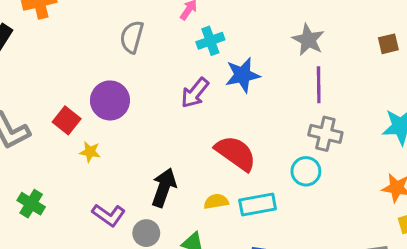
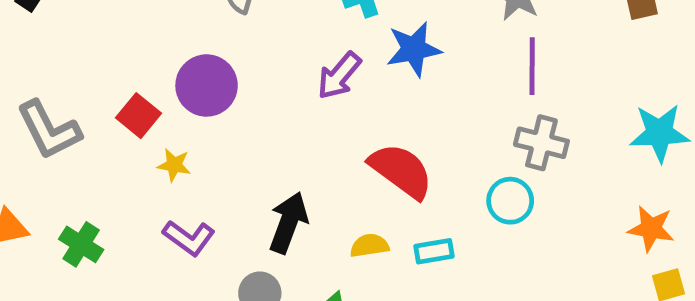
cyan rectangle: (258, 205) -> (434, 251), size x0.7
purple L-shape: (109, 215) -> (189, 238), moved

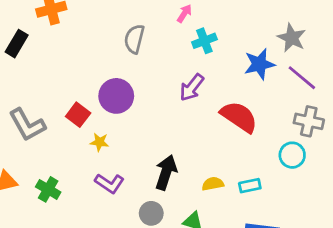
blue star: (414, 49) -> (259, 64), moved
purple line: (532, 66) -> (302, 78), turned -48
red semicircle: (401, 171) -> (239, 117), moved

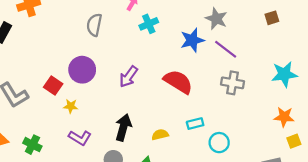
purple arrow: (192, 87) -> (128, 77), moved
cyan circle: (292, 155) -> (219, 143), moved
cyan rectangle: (250, 186) -> (195, 124), moved

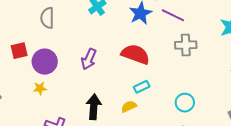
red square: (53, 85) -> (19, 51), moved, turned -36
yellow star: (71, 106) -> (40, 88), moved
cyan rectangle: (195, 124) -> (142, 87), moved

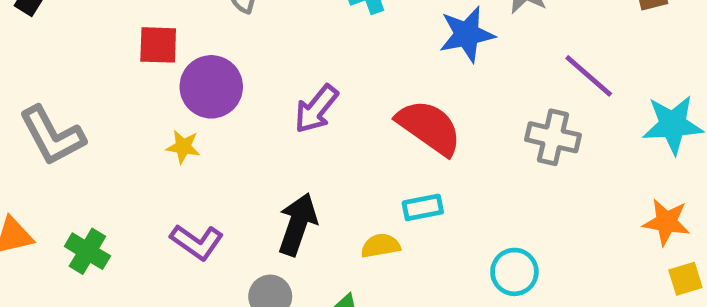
purple line: (173, 15) -> (589, 76), moved

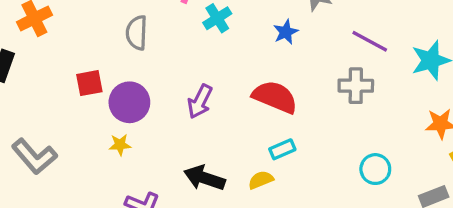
blue star: (467, 34) -> (286, 32), size x0.7
black arrow: (298, 224) -> (204, 178), turned -78
cyan circle: (514, 272) -> (375, 169), moved

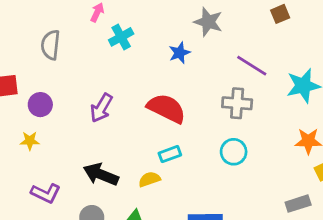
purple circle: (129, 102) -> (40, 105), size x0.7
cyan circle: (375, 169) -> (234, 152), moved

